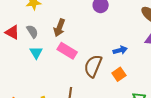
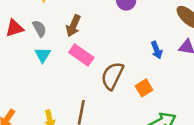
red triangle: (12, 32) -> (14, 28), turned -49
blue arrow: (120, 50) -> (157, 50), moved, turned 80

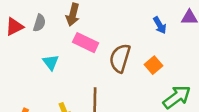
gray semicircle: (39, 28) -> (39, 23), turned 56
cyan triangle: (43, 55) -> (51, 62), moved

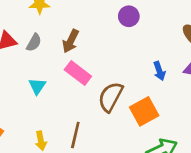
orange square: (154, 65) -> (144, 111), size x1.5

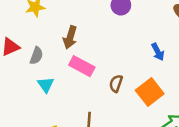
gray semicircle: (34, 42) -> (36, 56), moved
brown semicircle: (111, 97) -> (116, 84), size x0.6

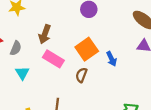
blue arrow: (158, 52) -> (111, 59), moved
orange square: (150, 92) -> (87, 49), moved

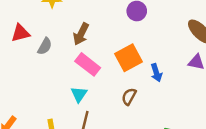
cyan triangle: (22, 73) -> (79, 94), moved
brown semicircle: (81, 75) -> (129, 97), moved

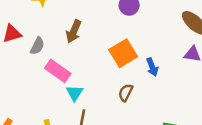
pink rectangle: (88, 64) -> (58, 71), moved

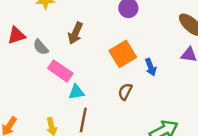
gray semicircle: (37, 46) -> (41, 47), turned 112
cyan triangle: (75, 93) -> (76, 92), turned 49

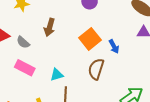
pink rectangle: (60, 71) -> (25, 68), moved
brown semicircle: (125, 92) -> (96, 69), size x1.5

